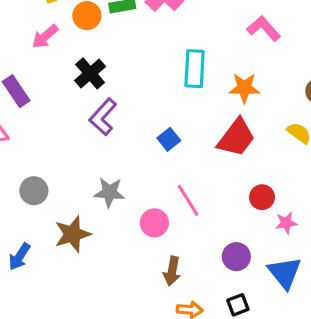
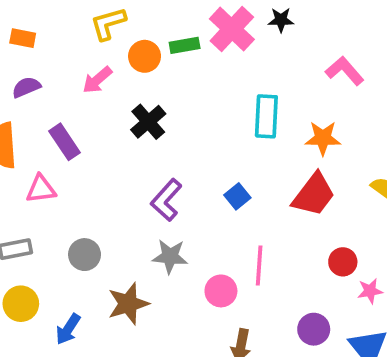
purple L-shape: (103, 117) -> (166, 200), moved
pink line: (188, 200) -> (259, 265), turned 36

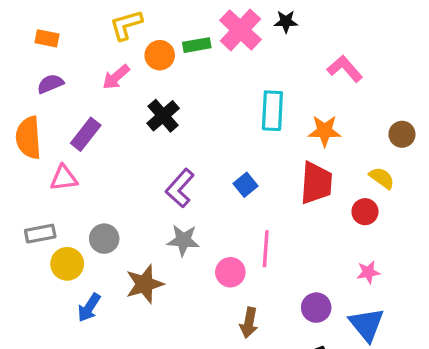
purple rectangle: (64, 142) -> (86, 134), turned 72
red trapezoid: (314, 195) -> (316, 183), turned -33
red circle: (343, 262) -> (365, 212), moved
yellow circle: (21, 304) -> (67, 264), moved

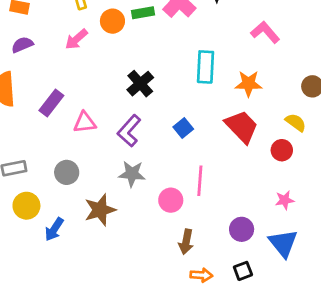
black cross: (163, 116) -> (140, 84), moved
purple rectangle: (86, 134) -> (51, 103), moved
pink triangle: (64, 178) -> (85, 122), moved
red trapezoid: (316, 183) -> (242, 127), turned -48
yellow circle: (67, 264) -> (26, 206), moved

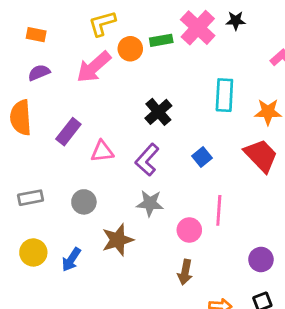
pink arrow: (76, 39) -> (94, 67), size x1.5
yellow circle: (26, 206) -> (33, 252), moved
brown arrow: (186, 242) -> (185, 272), moved

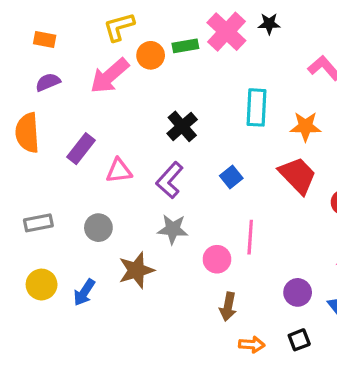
brown arrow: (185, 272) -> (228, 307), moved

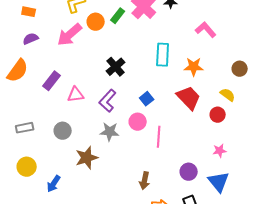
green rectangle: (185, 46) -> (118, 16), turned -42
orange semicircle: (27, 133) -> (18, 71), turned -140
pink circle: (217, 259) -> (138, 122), moved
blue arrow: (84, 292) -> (54, 184), moved

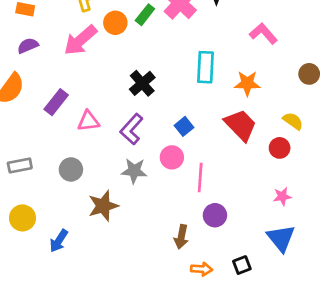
brown circle: (240, 69) -> (309, 74), moved
purple circle: (189, 172) -> (215, 215), moved

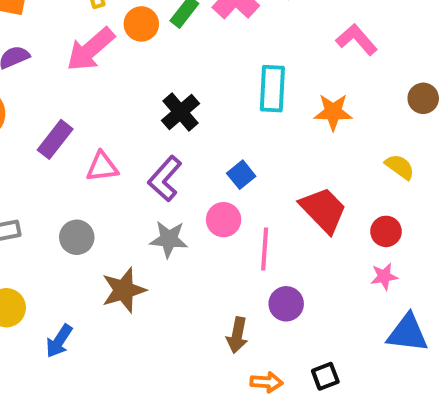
red trapezoid: (241, 125) -> (323, 210), moved
red circle: (280, 148) -> (386, 231), moved
blue triangle: (281, 238) -> (408, 333), moved, turned -44

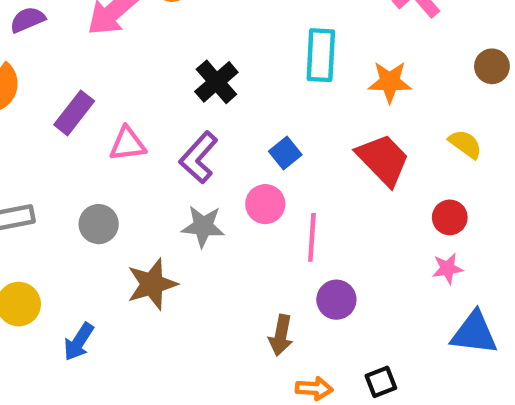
red trapezoid: (323, 210) -> (383, 160), moved

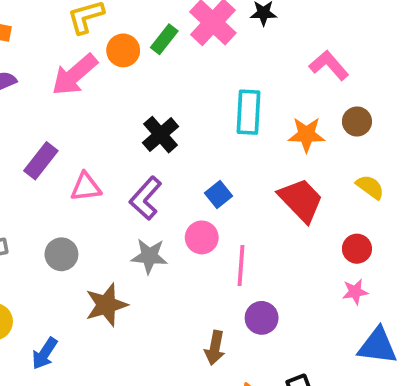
brown circle: (492, 66) -> (357, 121), moved

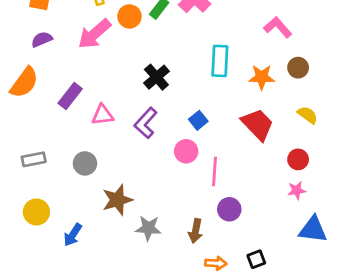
gray star: (149, 256) -> (148, 228), moved

